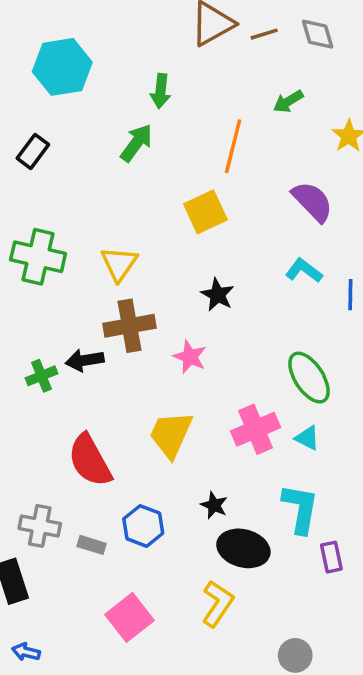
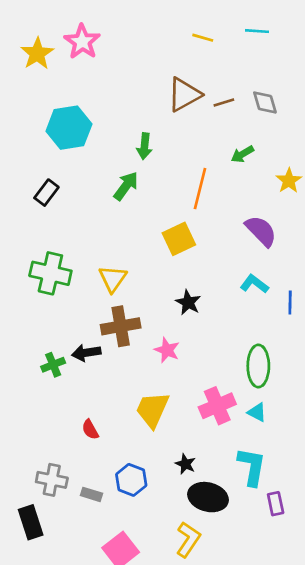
green ellipse: (309, 378) -> (258, 366), turned 33
red semicircle: (90, 460) -> (90, 430), size x0.5

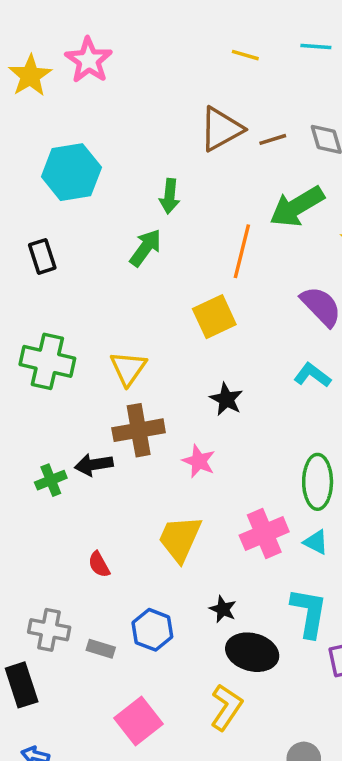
green arrow: (242, 154) -> (297, 206), size x1.8
black rectangle: (46, 193) -> (42, 256), turned -55

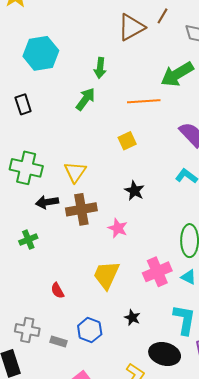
brown line: (273, 139) -> (163, 16), moved, turned -42
orange line: (242, 251) -> (144, 101), turned 72
yellow square: (214, 317) -> (127, 141), size x0.7
black arrow: (94, 465) -> (47, 202), moved
black ellipse: (252, 652) -> (165, 354), moved

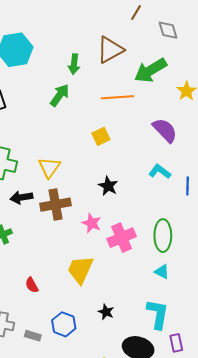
brown triangle: (131, 27) -> (110, 50), moved
pink cross: (157, 272) -> (122, 238), moved

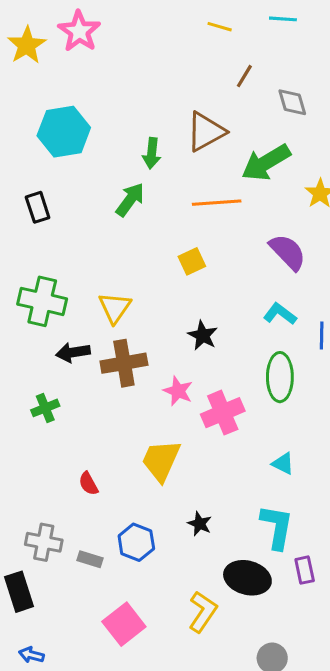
green ellipse: (163, 236) -> (280, 377), moved

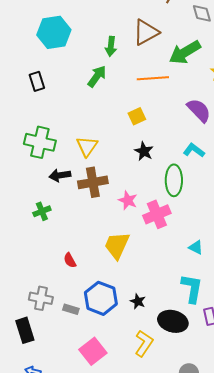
black star: (203, 335) -> (144, 151), moved
green ellipse: (280, 377) -> (174, 180), moved
black star: (200, 524) -> (138, 301), moved
blue hexagon: (136, 542) -> (101, 298), size x1.4

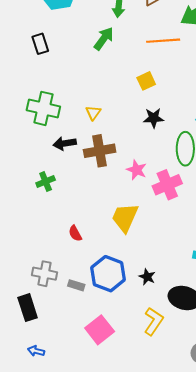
yellow triangle: (87, 146) -> (93, 113), size x0.7
black star: (144, 151) -> (154, 118), turned -30

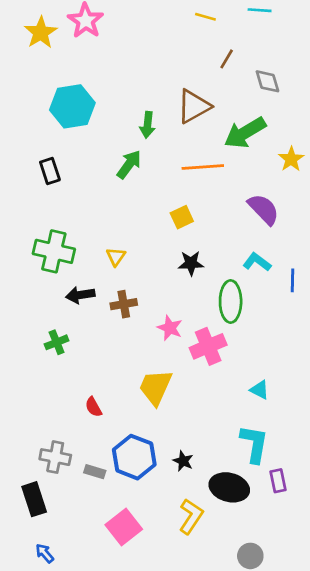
brown cross: (100, 151) -> (124, 304), size x0.7
blue arrow: (36, 351) -> (45, 553), turned 35

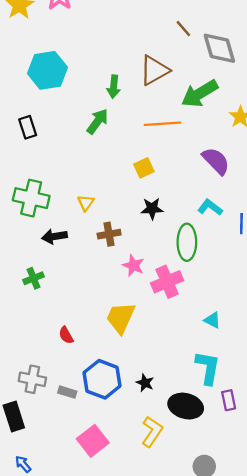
brown line: (227, 59) -> (183, 29), turned -72
gray diamond: (267, 81) -> (219, 48), size x1.5
brown cross: (124, 304) -> (109, 234), moved

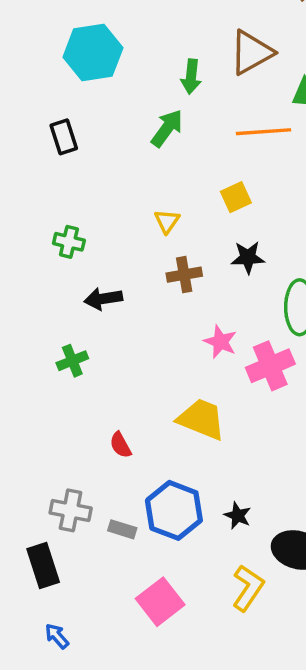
green cross: (31, 198) -> (69, 242), size x0.6
yellow triangle: (86, 203) -> (167, 221), moved
brown cross: (109, 234) -> (184, 275), moved
yellow trapezoid: (121, 318) -> (201, 419), turned 88

